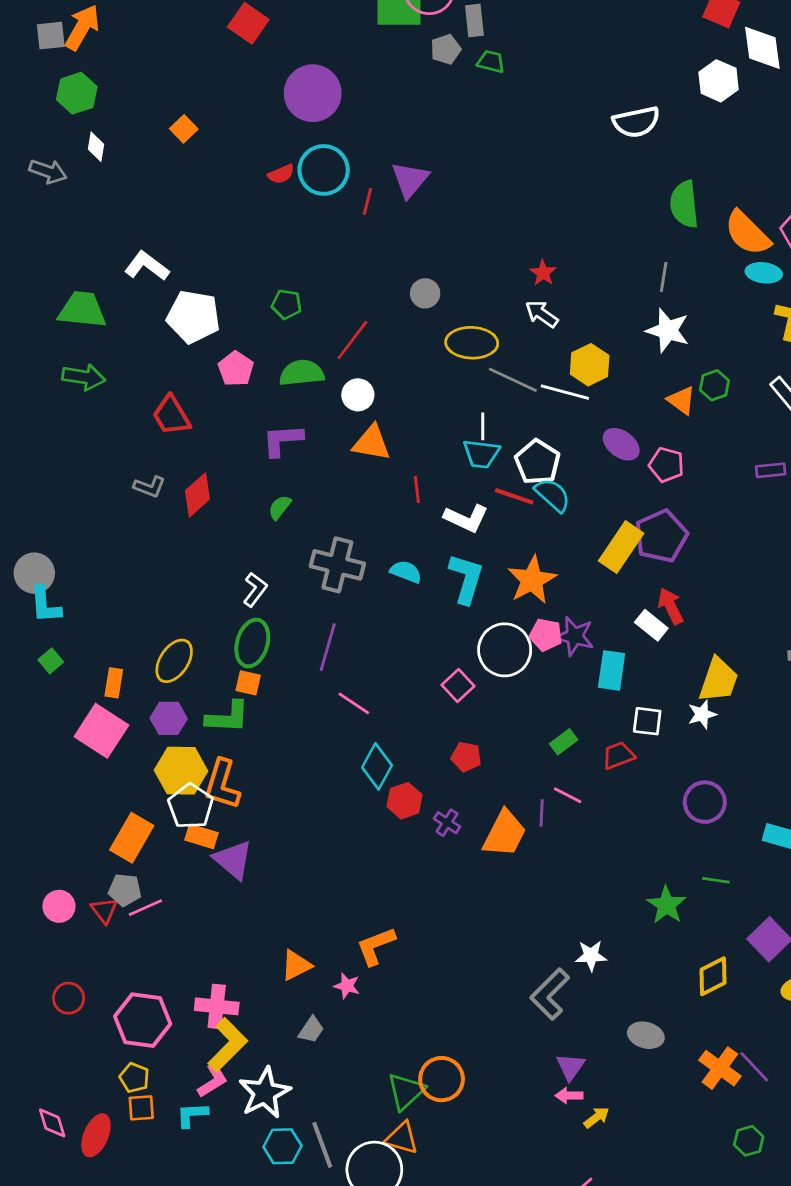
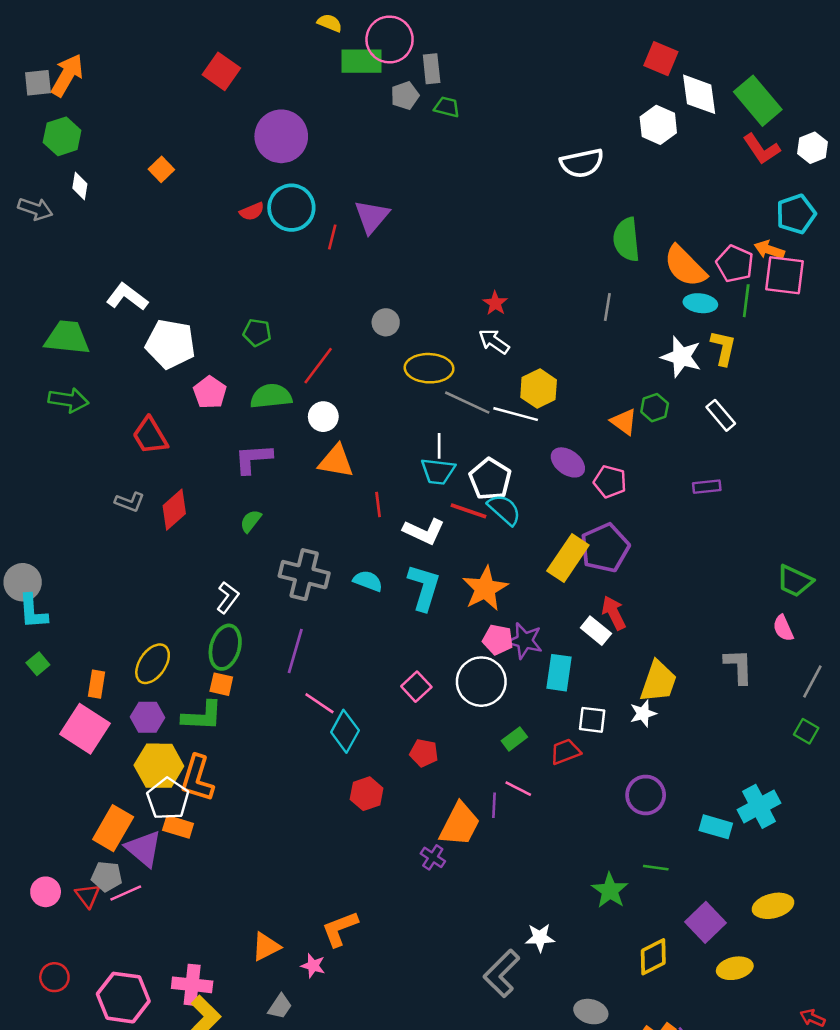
white star: (668, 330) -> (681, 357), moved
white circle: (505, 650) -> (481, 682), moved
cyan diamond: (377, 766) -> (345, 731), moved
purple cross: (447, 823) -> (433, 857), moved
purple triangle: (233, 860) -> (144, 848), moved

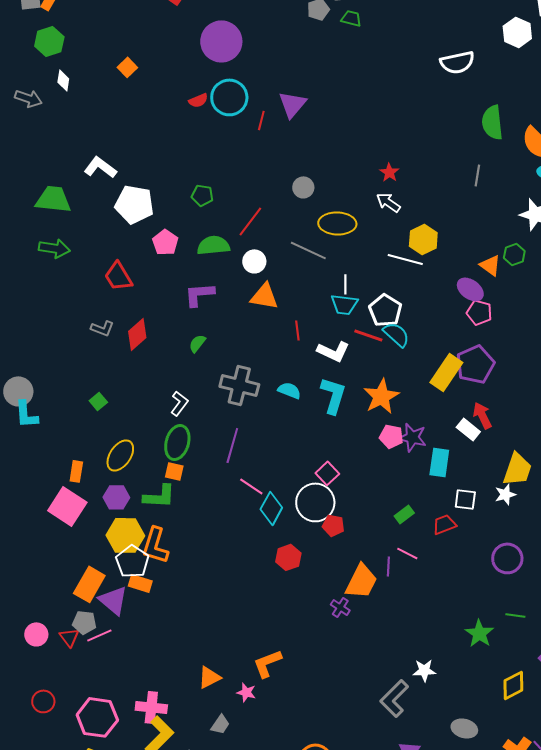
gray line: (467, 403) -> (308, 250), moved
purple ellipse: (568, 462) -> (470, 289), moved
green square: (38, 664) -> (98, 401), moved
white circle: (481, 682) -> (315, 502), moved

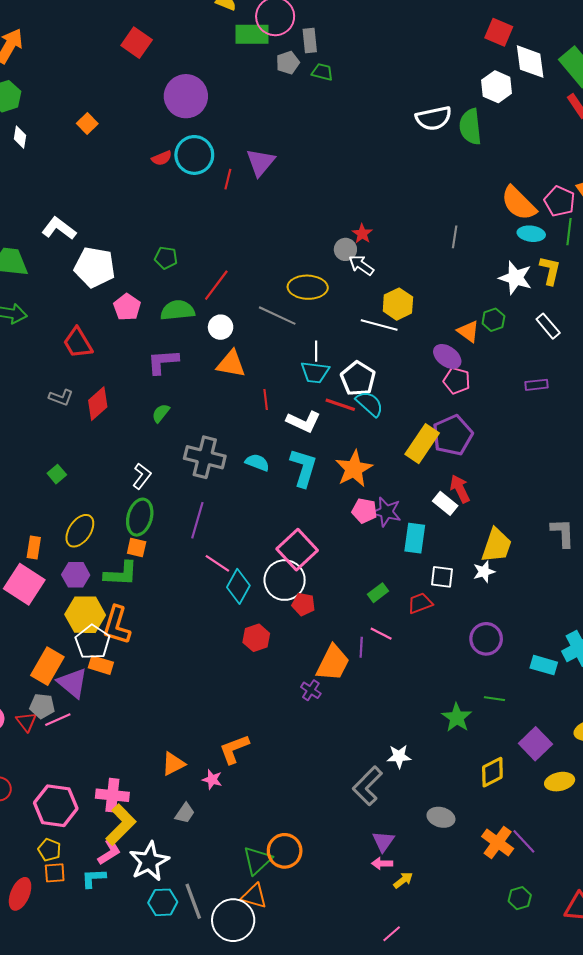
green semicircle: (492, 122) -> (470, 127), moved
gray circle: (303, 187) -> (345, 249), moved
pink square: (327, 473) -> (297, 550), size x1.6

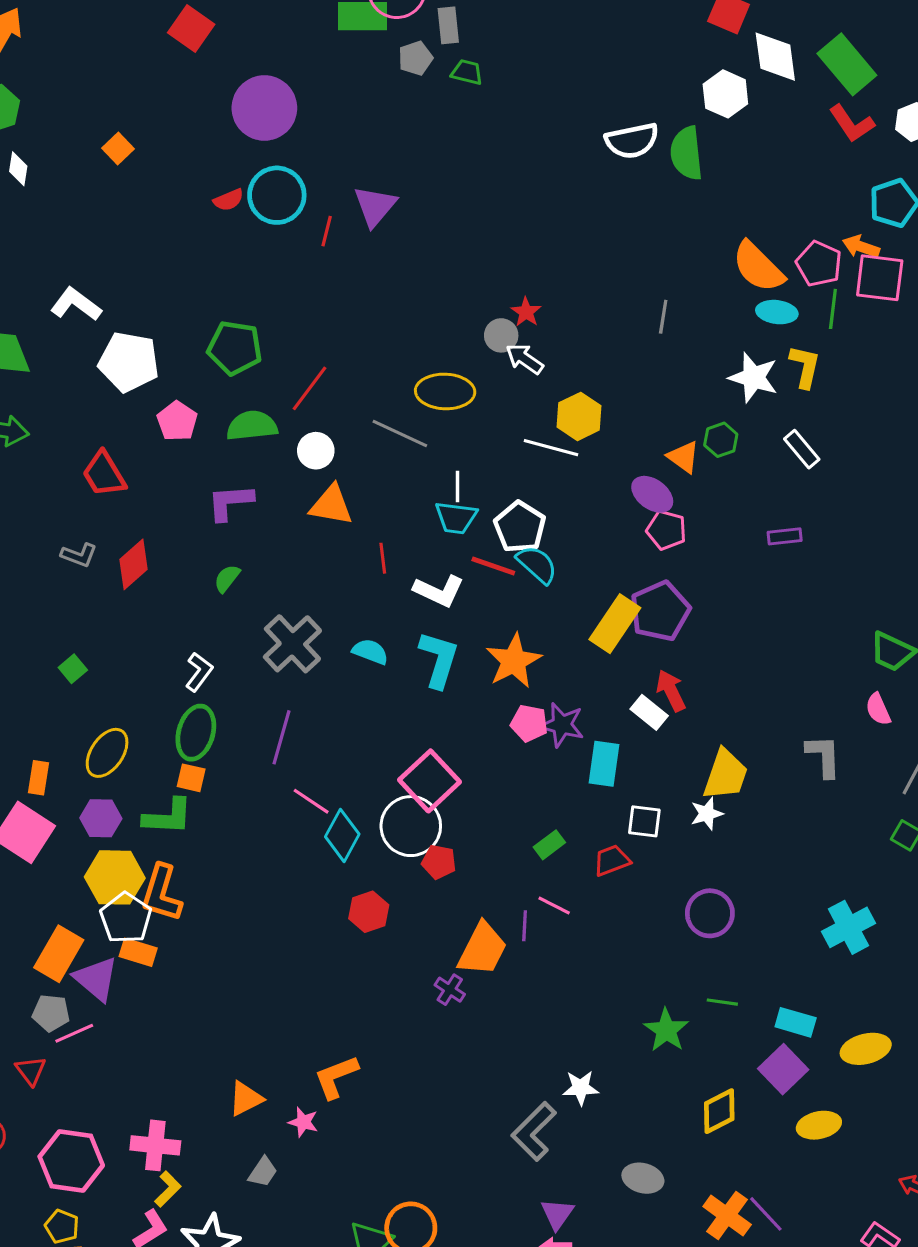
green pentagon: (166, 258) -> (235, 348), size x1.6
gray cross: (205, 457) -> (292, 644), turned 33
cyan rectangle: (544, 665) -> (796, 1022), moved
red triangle: (26, 722) -> (31, 1071), moved
yellow L-shape: (121, 825) -> (168, 1189), size x0.6

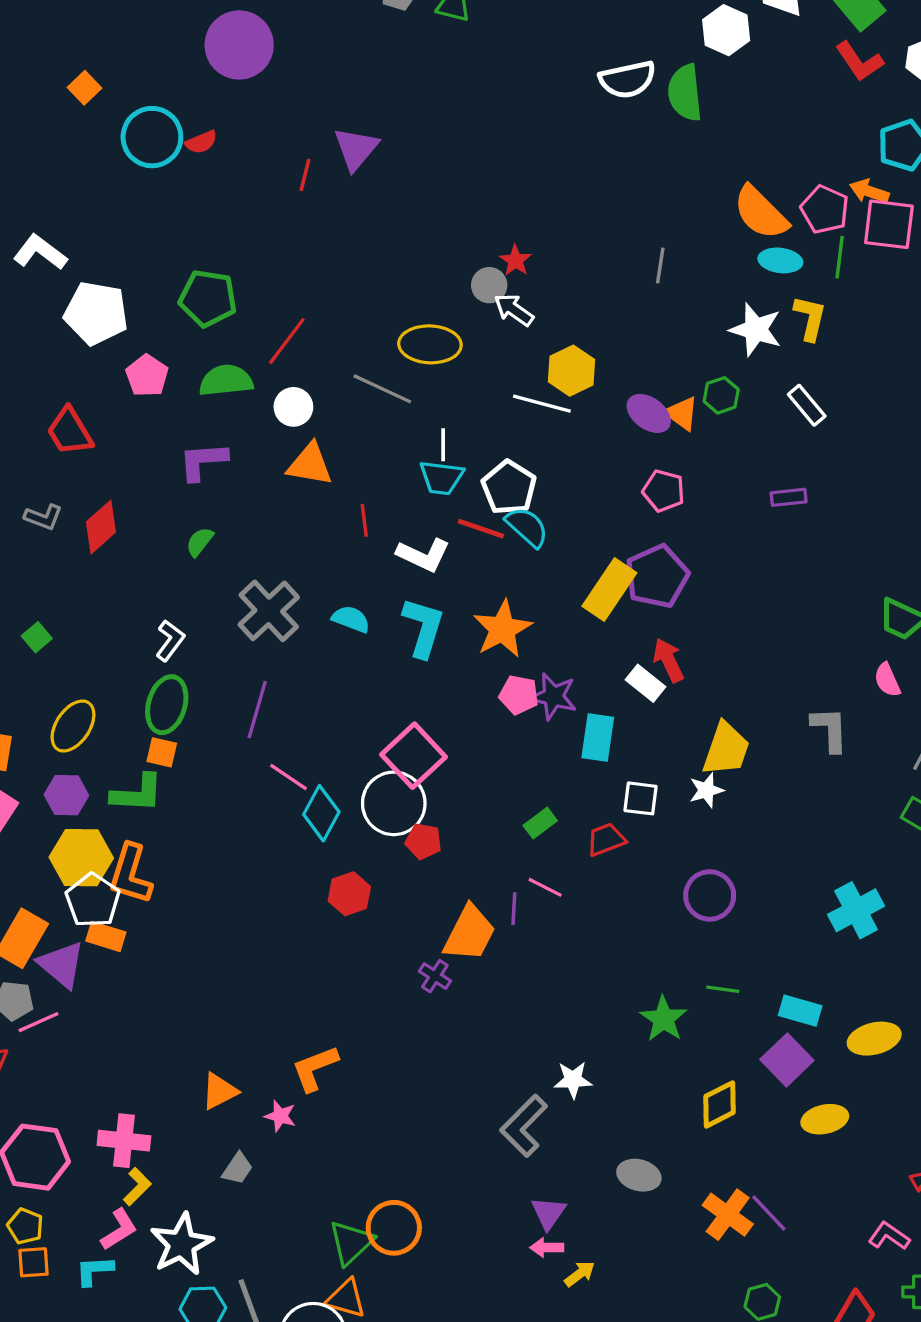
cyan circle: (277, 195) -> (152, 137), moved
purple ellipse: (652, 494) -> (649, 413), moved

